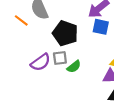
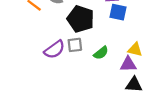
green semicircle: (74, 67) -> (101, 53), moved

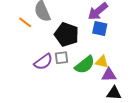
yellow triangle: (135, 50) -> (102, 62), moved
green semicircle: (101, 53) -> (85, 65), size x1.5

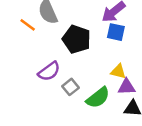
gray square: (61, 58) -> (71, 87), moved, turned -32
green semicircle: (85, 65) -> (98, 98), moved

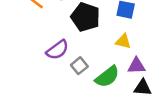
yellow triangle: (118, 71) -> (123, 41), moved

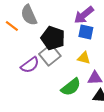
gray square: (79, 66) -> (50, 55), moved, size x1.5

